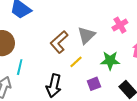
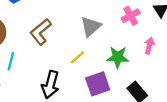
brown L-shape: (59, 42) -> (41, 32), moved
purple square: (94, 84) -> (98, 84), size x1.5

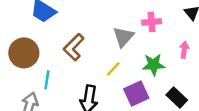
pink cross: (131, 16) -> (152, 22), moved, turned 30

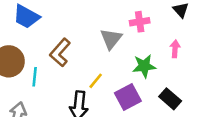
yellow line: (113, 69) -> (96, 81), moved
cyan line: (47, 80) -> (35, 77), moved

